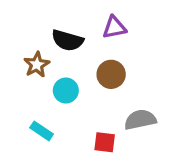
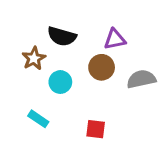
purple triangle: (114, 27) -> (115, 39), moved
gray semicircle: (140, 120) -> (141, 79), moved

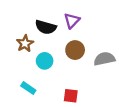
purple triangle: (115, 39) -> (72, 21), moved, turned -35

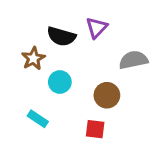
brown circle: (75, 50) -> (107, 95), moved
gray semicircle: (104, 59) -> (133, 60), moved

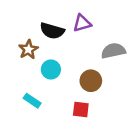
purple triangle: (97, 28) -> (82, 23), turned 30

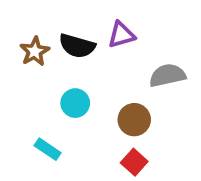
brown star: (28, 50) -> (35, 51), moved
red square: (81, 109) -> (134, 162), moved, turned 35

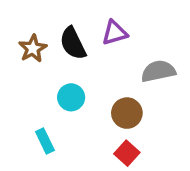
black semicircle: (77, 46) -> (73, 43), turned 48
cyan rectangle: (48, 149) -> (45, 141), turned 30

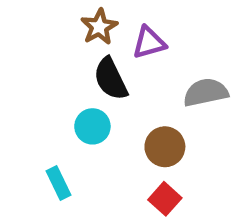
black semicircle: (73, 43) -> (111, 79), moved
brown star: (33, 49) -> (99, 27), moved

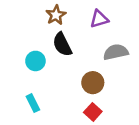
purple triangle: (149, 43) -> (99, 19), moved
cyan circle: (92, 126) -> (35, 61), moved

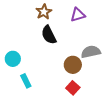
gray semicircle: (116, 52) -> (91, 52), moved
cyan circle: (35, 61) -> (13, 59), moved

